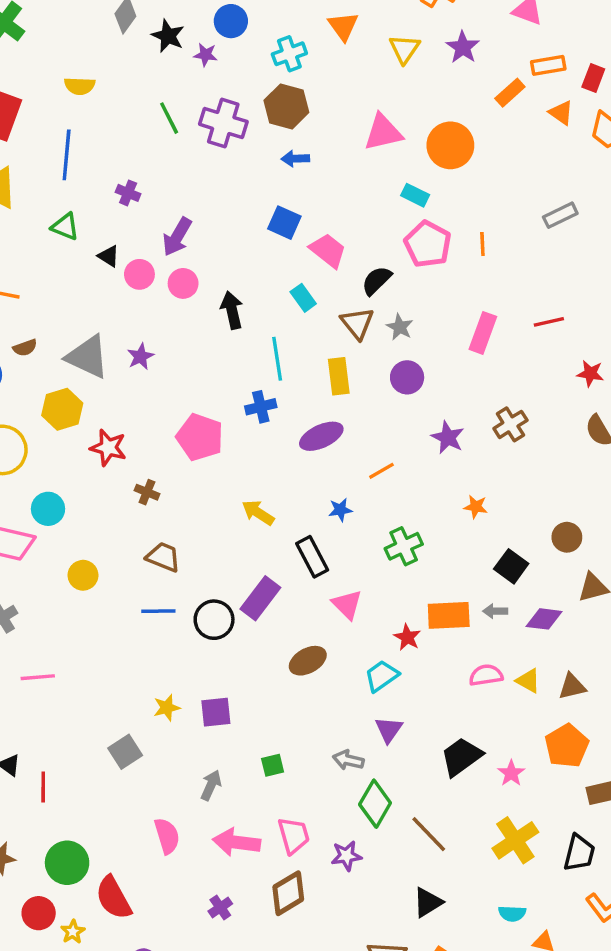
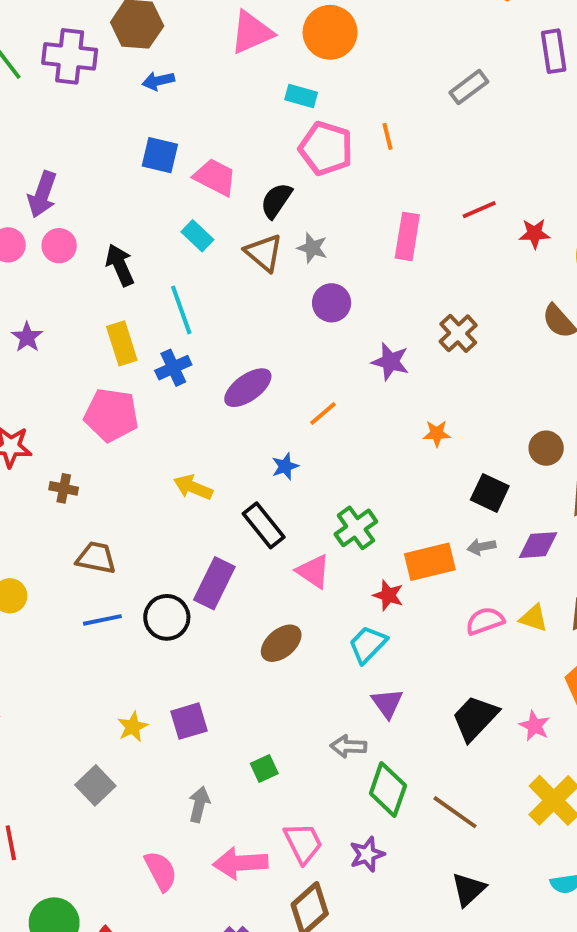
red star: (590, 374) -> (534, 234), moved
yellow rectangle: (339, 376) -> (122, 343), moved
green cross: (404, 546) -> (356, 528), moved

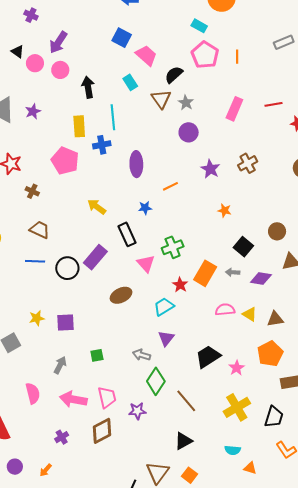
purple ellipse: (248, 388) -> (136, 164), turned -70
orange rectangle: (430, 562) -> (205, 273), turned -60

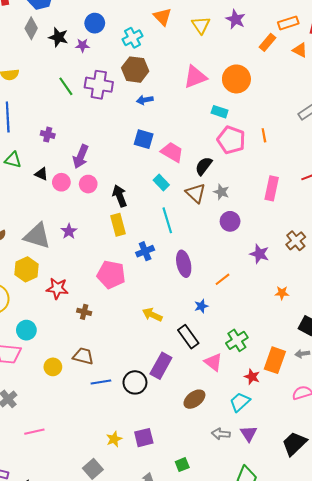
cyan line: (113, 117) -> (167, 220), moved
yellow rectangle: (79, 126) -> (118, 225), moved
brown trapezoid: (40, 230) -> (83, 356), moved
gray arrow: (142, 355) -> (221, 434), moved

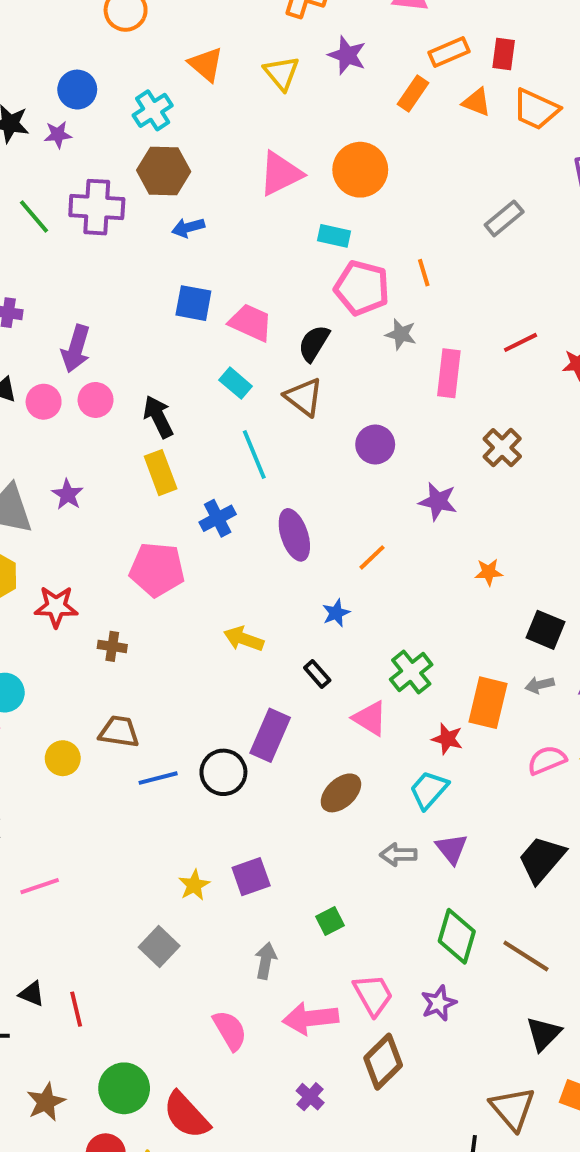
gray star: (221, 192) -> (401, 334), moved
brown cross: (296, 241) -> (502, 448), moved
black rectangle: (188, 337) -> (317, 674), size x0.6

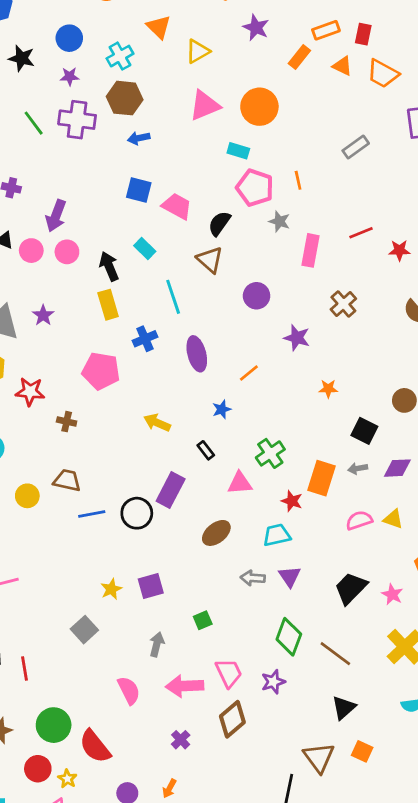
yellow triangle: (282, 73) -> (198, 51), moved, turned 36
purple star: (58, 135) -> (70, 76), moved
cyan rectangle: (236, 383) -> (145, 248), moved
pink triangle: (370, 718) -> (240, 483), turned -40
cyan trapezoid: (429, 790) -> (277, 535), turned 32

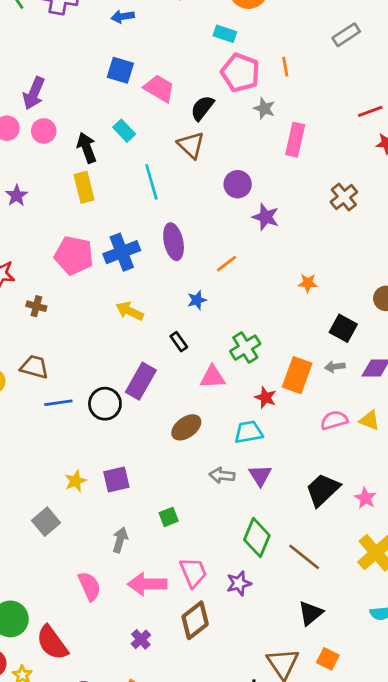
red line: (361, 233) -> (370, 111), moved
brown cross: (343, 304) -> (344, 197), moved
purple star: (297, 338) -> (266, 217), moved
blue cross: (145, 339) -> (122, 252), moved, size x1.4

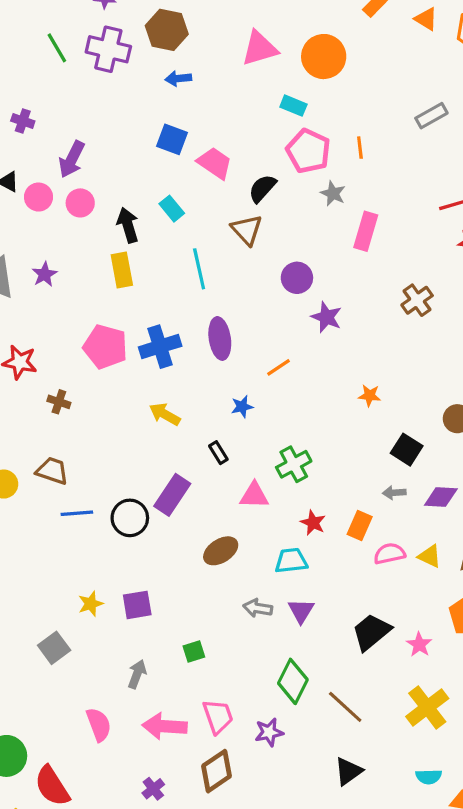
orange rectangle: (297, 375) -> (360, 526), moved, size x0.7

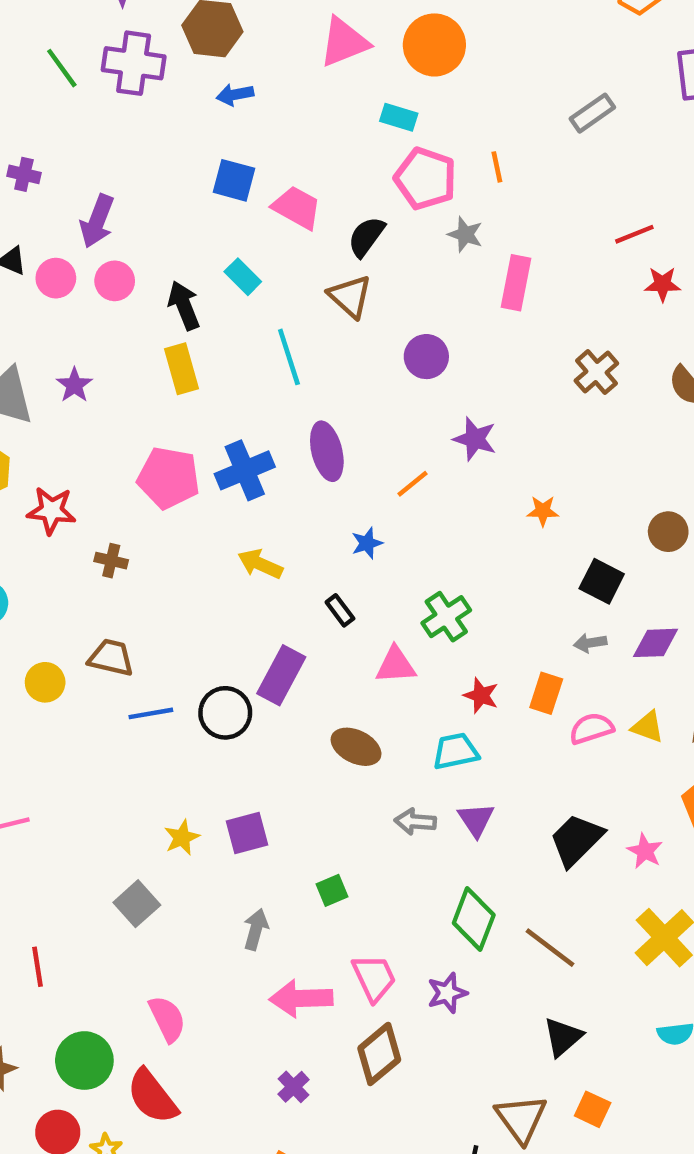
purple star: (326, 317) -> (475, 439), moved
brown ellipse: (221, 551) -> (356, 747), turned 64
pink semicircle: (99, 725) -> (167, 1019), moved

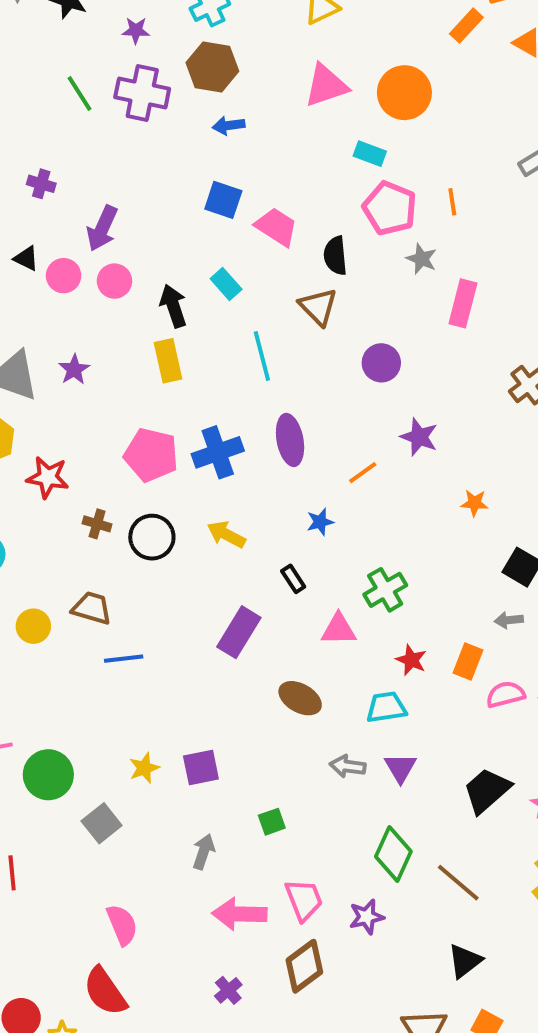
black semicircle: (366, 237) -> (335, 256), turned -45
black circle: (225, 713) -> (152, 537), moved
green circle: (84, 1061) -> (48, 775), moved

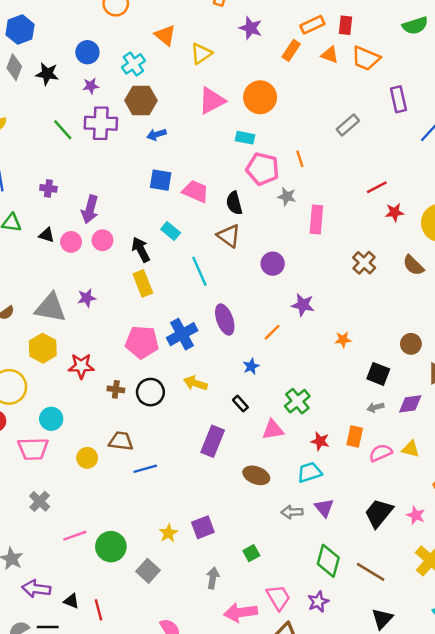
purple star: (74, 369) -> (87, 298), turned 30

